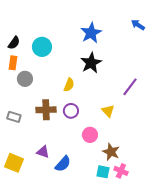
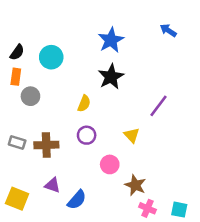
brown cross: (46, 110) -> (46, 145), moved
cyan square: (103, 172) -> (179, 210), moved

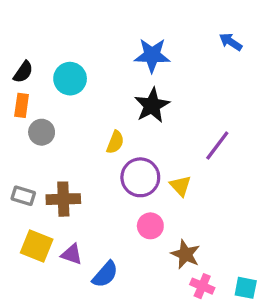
blue star: (111, 40) -> (152, 55), turned 30
purple circle: (87, 135) -> (140, 177), moved, size x1.5
yellow square: (17, 199) -> (37, 246), moved

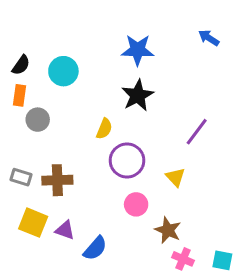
yellow triangle: (180, 186) -> (175, 177), moved

